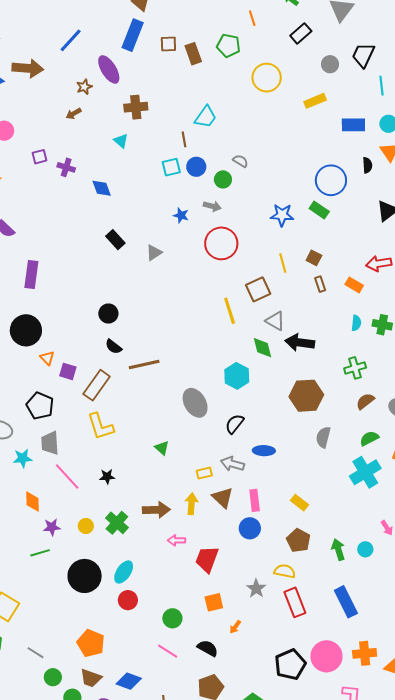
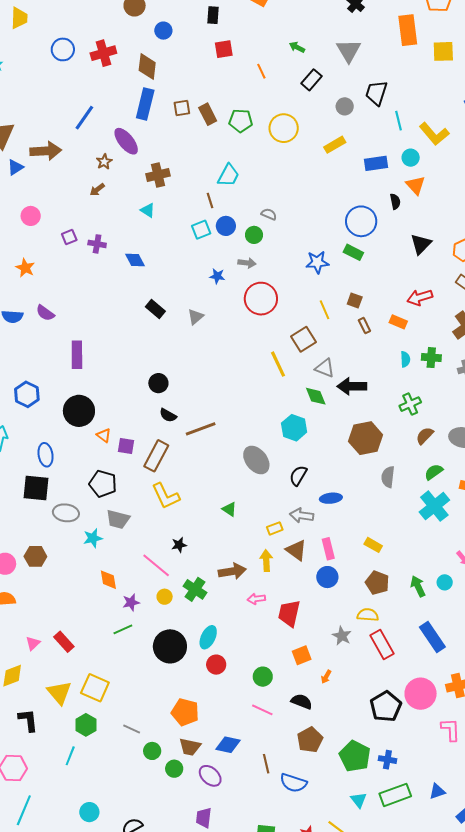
green pentagon: (228, 46) -> (241, 121), moved
gray trapezoid: (50, 443) -> (118, 519), turned -65
pink line: (67, 476) -> (156, 565), moved

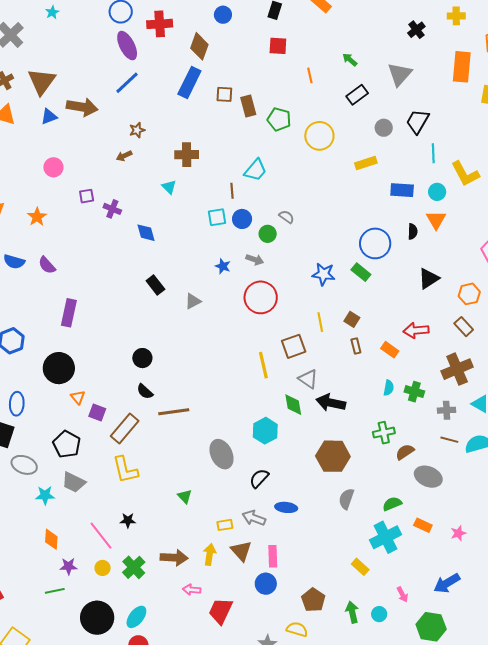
purple ellipse: (126, 141) -> (127, 46), moved
brown semicircle: (425, 436) -> (405, 452), moved
yellow rectangle: (373, 545) -> (360, 567), moved

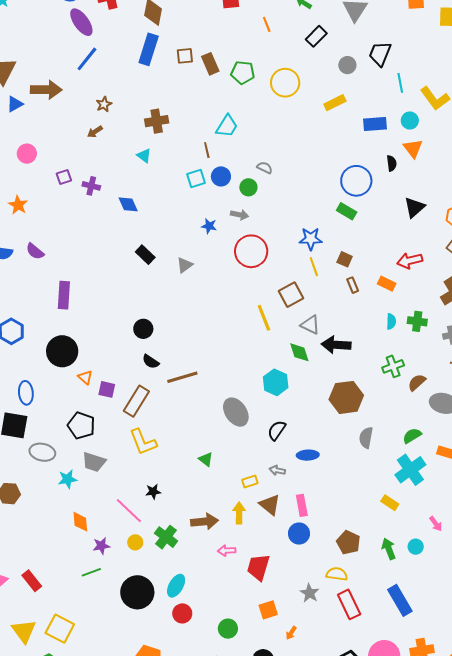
blue star: (324, 274) -> (311, 239), moved
gray arrow: (254, 518) -> (277, 470), size x0.7

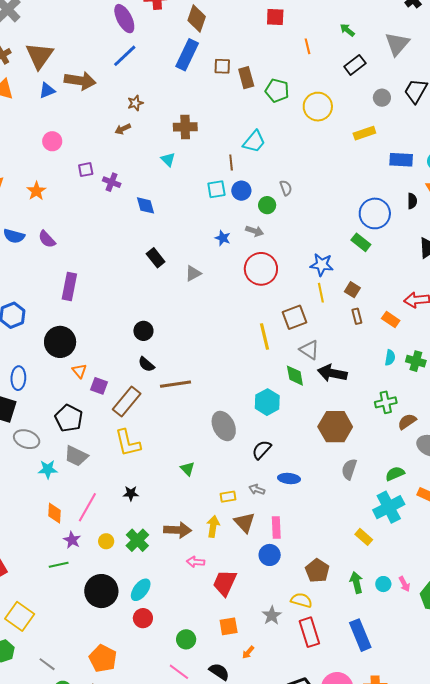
gray semicircle: (265, 168) -> (286, 188), turned 35
pink line: (129, 511) -> (87, 507), moved, turned 68
pink arrow: (436, 524) -> (404, 584), moved
purple star: (101, 546) -> (72, 540), turned 30

